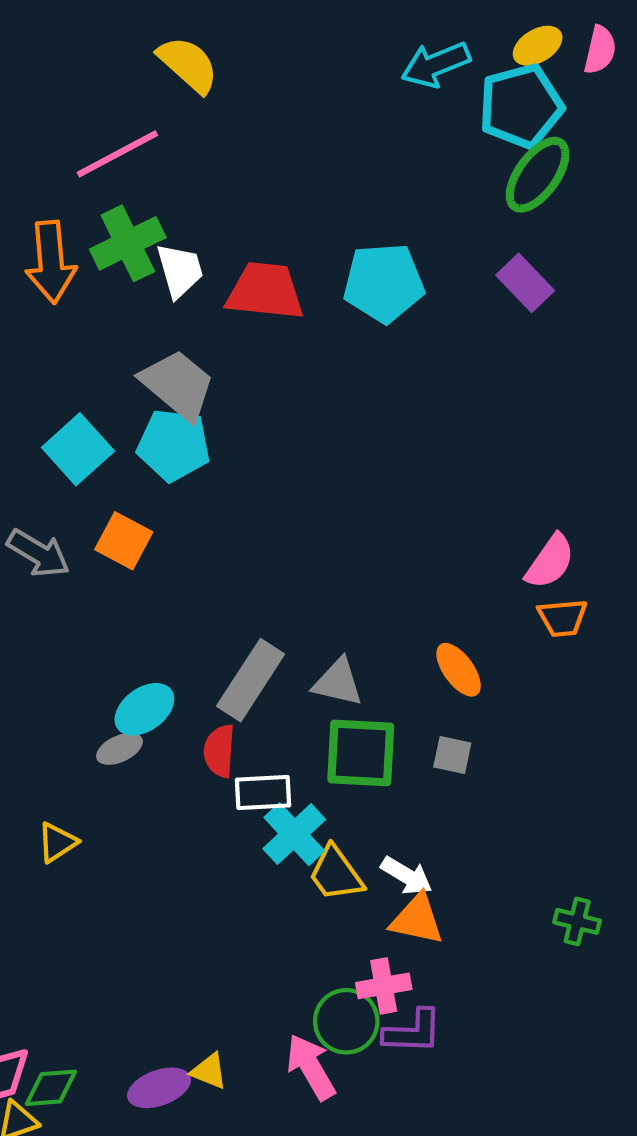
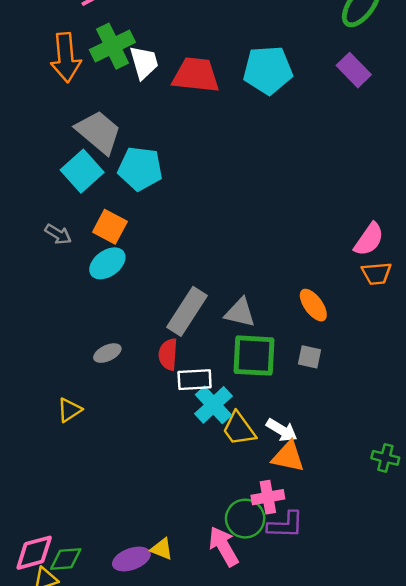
gray trapezoid: (178, 385) -> (99, 132), moved
gray arrow: (38, 553) -> (58, 234), size x0.7
cyan ellipse: (144, 709) -> (107, 263), moved

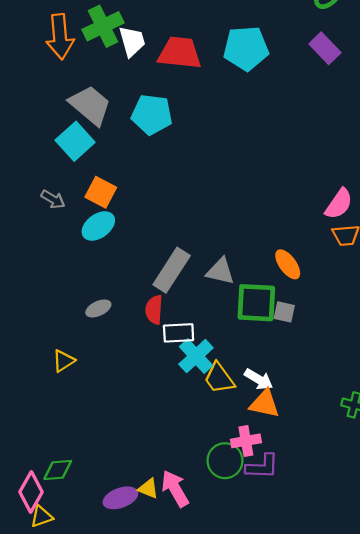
cyan pentagon: (140, 169) -> (152, 114), moved
green square: (254, 356) -> (256, 303), moved
pink arrow: (224, 546) -> (175, 489), moved
pink diamond: (34, 553) -> (31, 492), turned -45
green diamond: (66, 559) -> (58, 470), moved

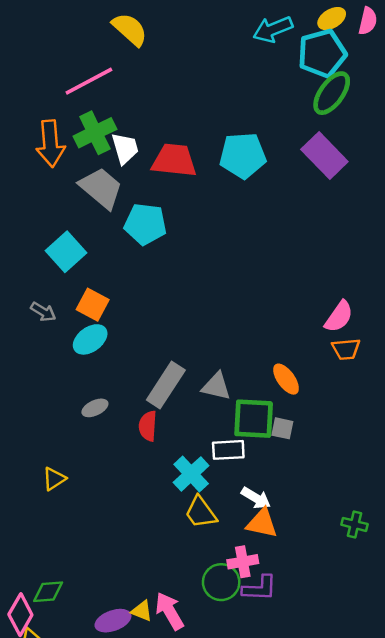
purple rectangle: (325, 48) -> (324, 156), size x1.4
gray trapezoid: (90, 105) -> (101, 188), moved
gray ellipse: (98, 308) -> (95, 408), moved
white rectangle: (179, 333) -> (228, 450), moved
yellow trapezoid: (219, 378) -> (201, 512), moved

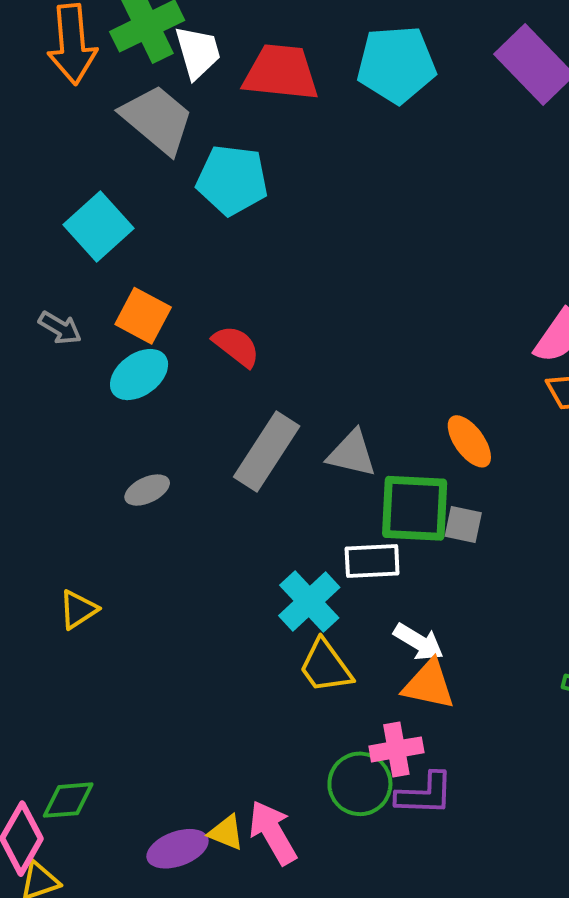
red semicircle: (148, 426) -> (236, 346), moved, turned 124

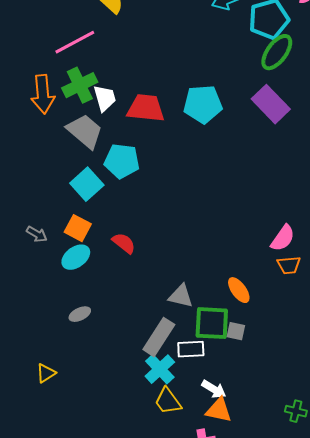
cyan square: (98, 227) -> (87, 184), moved
gray rectangle: (267, 452) -> (159, 337), moved

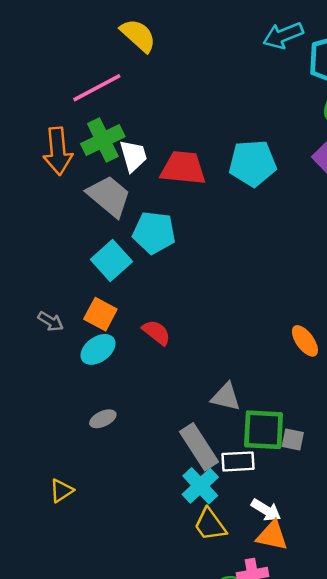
orange ellipse: (239, 290) -> (305, 341), moved
gray rectangle: (159, 337) -> (199, 447), turned -66

